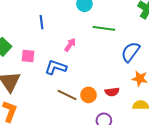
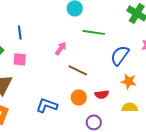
blue line: (41, 22) -> (20, 32), moved
blue L-shape: (56, 67) -> (47, 105), moved
brown line: (67, 95) -> (78, 70), moved

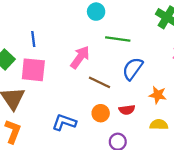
pink arrow: (61, 48) -> (80, 57), size x1.5
blue semicircle: (120, 55) -> (133, 69), moved
pink square: (20, 59) -> (33, 70), size x1.6

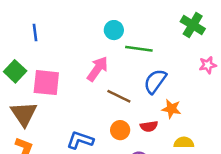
cyan circle: (96, 12) -> (114, 30), moved
blue line: (33, 39) -> (35, 33), moved
orange star: (158, 95) -> (171, 109), moved

